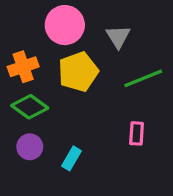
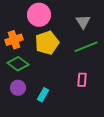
gray triangle: (118, 37) -> (83, 22), moved

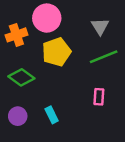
orange cross: (14, 40) -> (16, 35), moved
purple circle: (18, 88) -> (18, 116), moved
cyan rectangle: (43, 95) -> (52, 115), turned -56

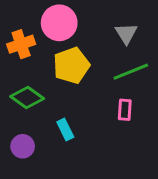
pink rectangle: (99, 97) -> (125, 110), moved
cyan rectangle: (52, 115) -> (65, 130), moved

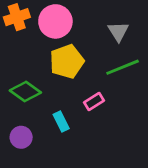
orange cross: (21, 44) -> (17, 17), moved
pink rectangle: (125, 110) -> (94, 102), moved, turned 54

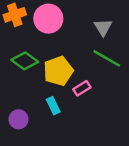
yellow pentagon: (67, 61) -> (58, 71), moved
green line: (123, 67) -> (107, 58), turned 52
green diamond: (25, 92) -> (25, 61), moved

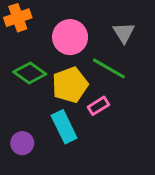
pink circle: (48, 19) -> (70, 37), moved
green line: (107, 58) -> (109, 68), moved
cyan rectangle: (53, 106) -> (64, 127), size x1.5

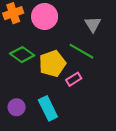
pink circle: (70, 37) -> (45, 16), moved
cyan rectangle: (64, 127) -> (48, 108), moved

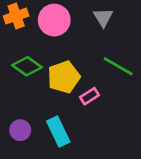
gray triangle: (93, 24) -> (103, 17), moved
green line: (82, 51) -> (118, 66), moved

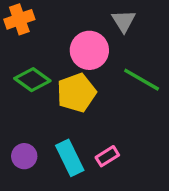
pink circle: (54, 20) -> (89, 50), moved
pink rectangle: (90, 96) -> (107, 156), moved

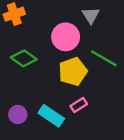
yellow pentagon: (76, 93) -> (73, 71), moved
pink rectangle: (107, 156) -> (79, 105), moved
cyan rectangle: (70, 158) -> (51, 116), turned -30

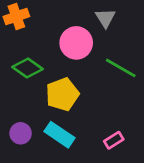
yellow pentagon: (73, 71) -> (62, 94), moved
pink rectangle: (79, 105) -> (114, 140), moved

